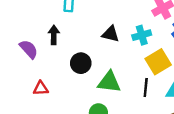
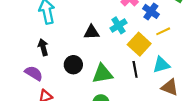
purple semicircle: (29, 49) -> (34, 73), moved

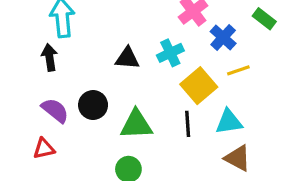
black arrow: (43, 47) -> (50, 57), moved
purple semicircle: (34, 73) -> (55, 110), moved

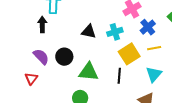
cyan triangle: (229, 122) -> (154, 74), moved, turned -48
red triangle: (44, 149) -> (31, 79), turned -48

